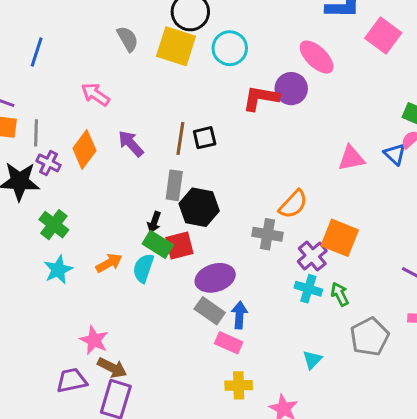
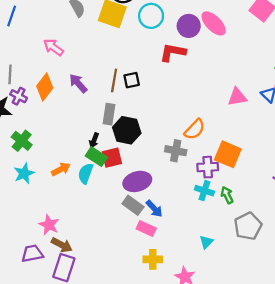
purple circle: (291, 89) -> (189, 26), moved
purple cross: (312, 256) -> (208, 167), turned 36
blue arrow: (239, 315) -> (154, 209), turned 132

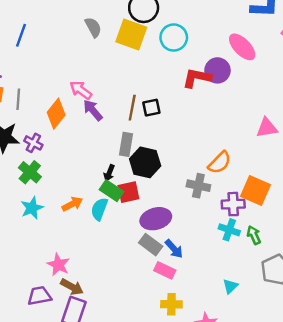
purple circle: (189, 26) -> (217, 70), moved
pink arrow: (53, 47) -> (81, 90), moved
purple cross: (19, 96) -> (33, 143), moved

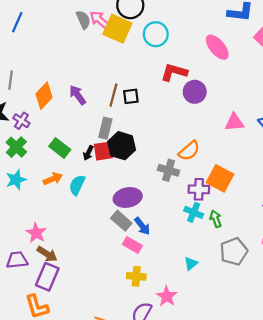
purple circle: (217, 70) -> (195, 92), moved
pink arrow: (81, 90) -> (100, 20), moved
green rectangle: (111, 191) -> (60, 148), moved
red square: (128, 192) -> (103, 151), moved

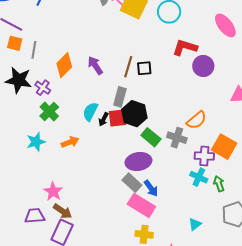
green cross: (16, 147) -> (49, 112), moved
green rectangle: (60, 148) -> (151, 137), moved
cyan semicircle: (77, 185) -> (90, 112), moved
pink rectangle: (132, 245) -> (141, 205), size x1.5

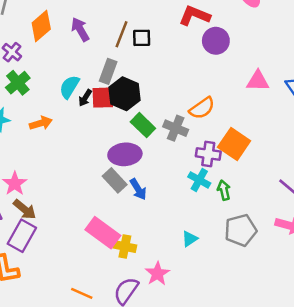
pink rectangle: (141, 205) -> (103, 233), moved

